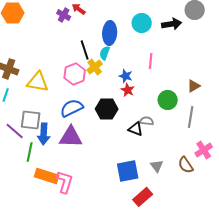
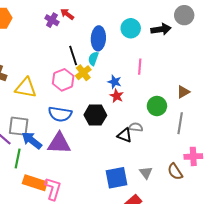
blue semicircle: (72, 108) -> (60, 114), turned -145
blue arrow: (44, 134) -> (32, 140), turned 125
pink cross: (204, 150) -> (193, 156), turned 30

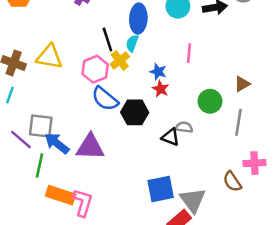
yellow triangle: (26, 88) -> (49, 57), moved
blue semicircle: (60, 114) -> (105, 99), moved, turned 30
gray triangle: (146, 173) -> (193, 200), moved, size x1.6

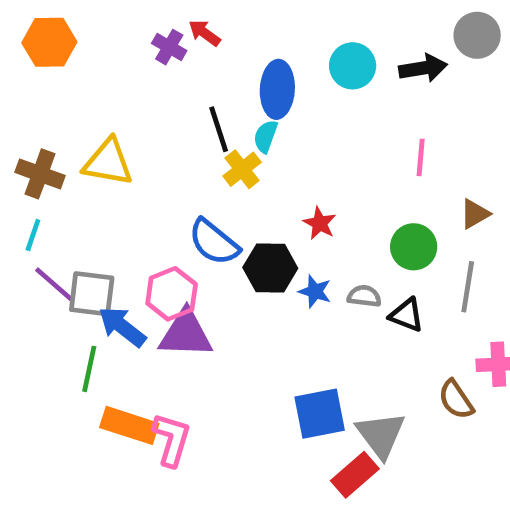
pink line: (189, 53) -> (421, 157), moved
pink hexagon: (95, 69) -> (172, 294), moved
blue star: (158, 72) -> (315, 291), moved
black triangle: (170, 137) -> (407, 315), moved
purple line: (21, 140) -> (54, 284), moved

